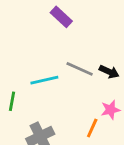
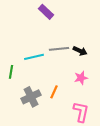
gray line: (80, 69) -> (59, 49), turned -30
orange line: (92, 128) -> (54, 92), moved

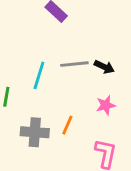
cyan line: (34, 57) -> (39, 75), turned -60
gray cross: (31, 97) -> (35, 132), turned 30

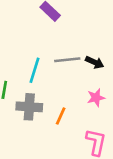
gray cross: (35, 132) -> (29, 107), moved

